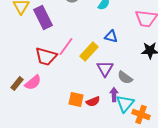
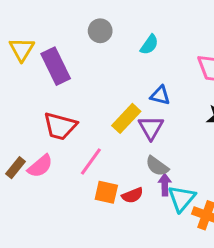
pink line: (66, 46) -> (91, 161), moved
purple triangle: (105, 68) -> (151, 128), moved
gray semicircle: (125, 78) -> (157, 166), moved

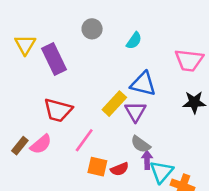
blue triangle: (160, 95) -> (143, 84), size x1.5

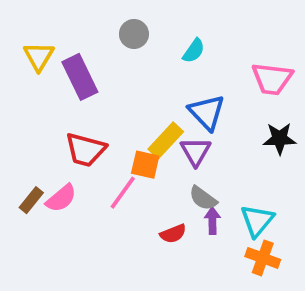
blue triangle: (143, 84) -> (207, 112), turned 32
orange square: (97, 167) -> (145, 165), moved
cyan triangle: (162, 172) -> (257, 221), moved

